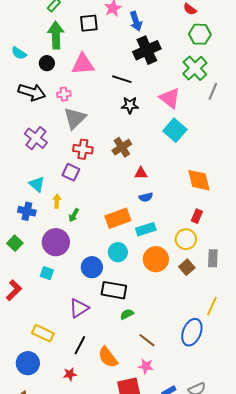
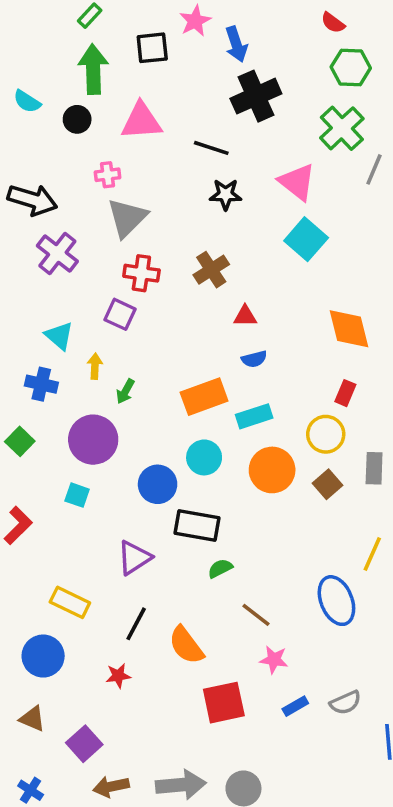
black arrow: (32, 92) -> (32, 200), moved
blue ellipse: (192, 332) -> (336, 601), turned -44
pink star: (146, 366) -> (274, 660), moved

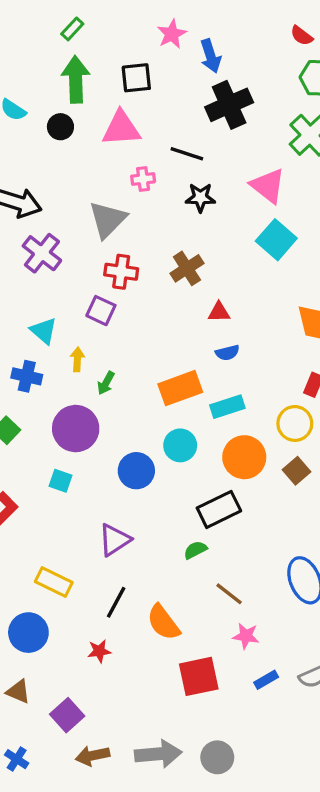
black square: (152, 48) -> (136, 78), moved
pink cross: (107, 175) -> (143, 179), moved
black rectangle: (197, 525) -> (219, 509), moved, turned -36

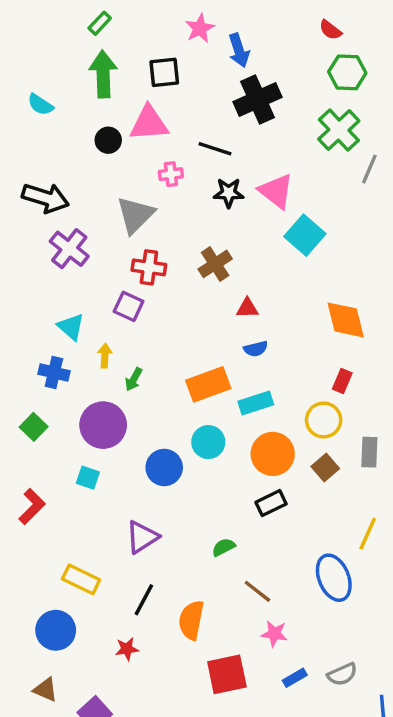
black circle: (60, 127) -> (108, 140), moved
pink triangle: (268, 186) -> (276, 191), moved
black rectangle: (219, 509) -> (271, 503), moved, size x0.7
orange semicircle: (163, 622) -> (191, 620), turned 48

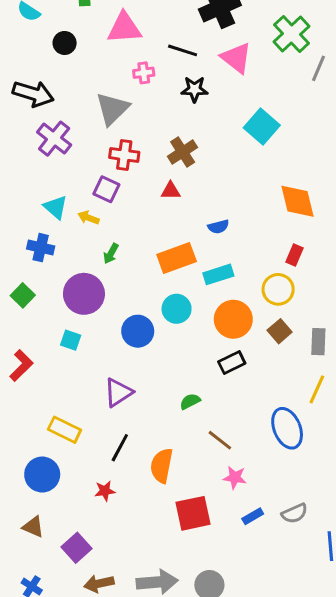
black circle: (108, 140) -> (65, 43), moved
pink triangle: (276, 191) -> (236, 58), moved
red triangle: (247, 308) -> (171, 191), moved
yellow arrow: (105, 356) -> (88, 218), moved, turned -72
gray rectangle: (369, 452) -> (318, 342), moved

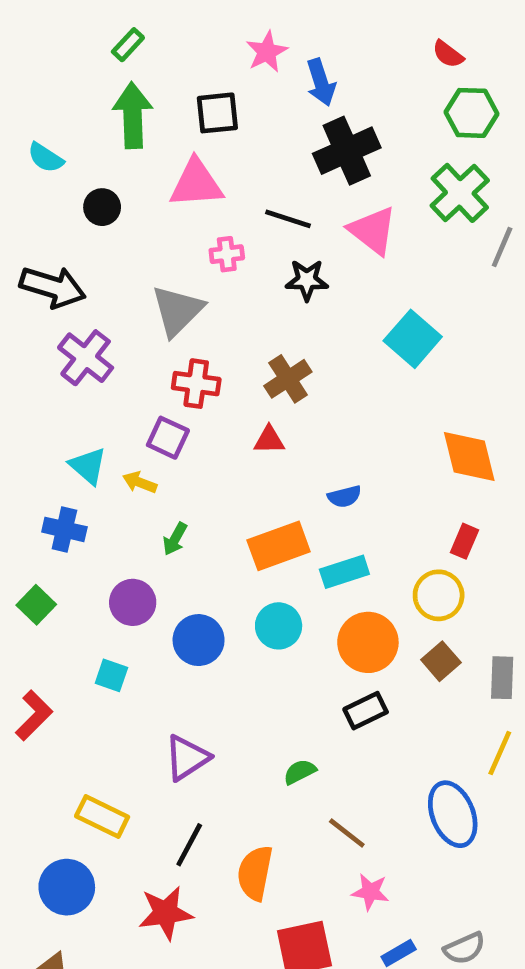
purple circle: (84, 294) -> (133, 602), size x0.7
blue circle: (138, 331) -> (199, 640), moved
red star: (105, 491) -> (166, 913), size x1.6

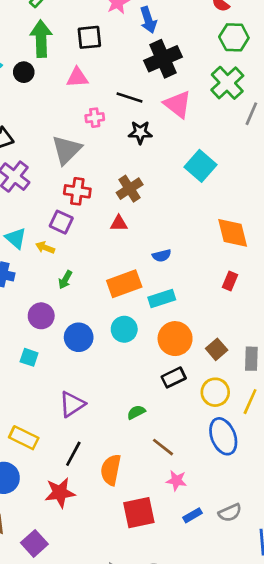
pink triangle: (196, 184) -> (77, 77), size x0.7
black circle: (102, 207) -> (24, 72), moved
yellow circle: (439, 595) -> (215, 392), moved

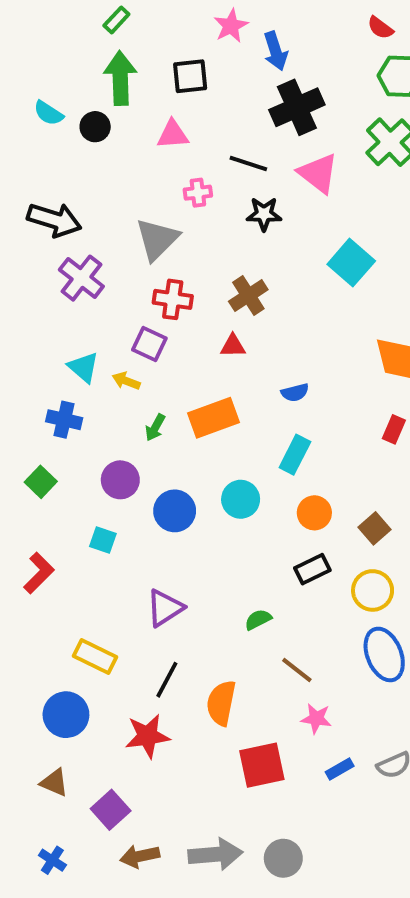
orange rectangle: (124, 284) -> (213, 418), moved
cyan rectangle: (162, 298) -> (295, 455), turned -45
orange circle: (175, 339) -> (314, 513), size x0.7

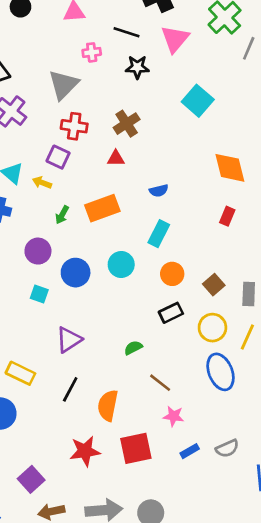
pink triangle: (318, 173) -> (175, 39), turned 32
cyan square: (103, 540) -> (39, 294), moved
red star: (147, 736) -> (85, 451), moved

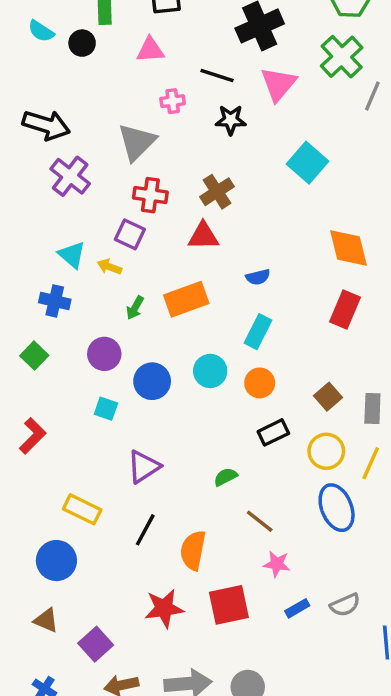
red triangle: (116, 158) -> (203, 236), size x1.4
red rectangle: (227, 216) -> (345, 309), size x1.5
orange circle: (172, 274) -> (260, 383), moved

